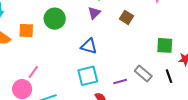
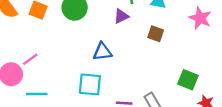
brown square: (126, 17) -> (156, 34), turned -32
blue triangle: (89, 46) -> (102, 52), turned -42

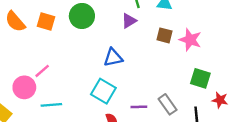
pink star: (200, 18) -> (190, 40), moved
cyan square: (90, 84) -> (103, 91), turned 30

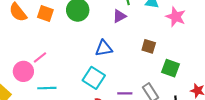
brown square: (165, 35) -> (149, 46), moved
pink star: (190, 40) -> (176, 17), moved
green square: (200, 78) -> (170, 68), moved

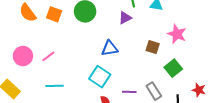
pink star: (176, 17) -> (177, 34), moved
green square: (170, 68) -> (173, 68), turned 30
pink circle: (23, 71) -> (23, 56), moved

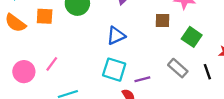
purple line: (129, 92) -> (142, 79), moved

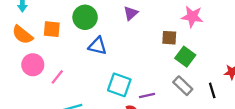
blue triangle: (116, 36) -> (98, 46), moved, turned 36
green square: (192, 37) -> (185, 57), moved
pink circle: (24, 72) -> (33, 65), moved

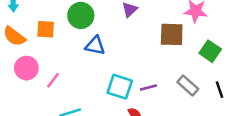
brown square: (169, 38) -> (172, 34), size x1.5
green square: (185, 57) -> (210, 51), moved
purple line: (147, 96) -> (148, 88), moved

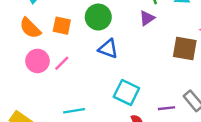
pink line: (53, 80) -> (62, 63), moved
purple line: (148, 88) -> (167, 108), moved

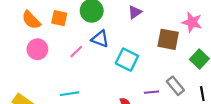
pink line: (62, 63) -> (76, 52), moved
cyan square: (126, 92) -> (127, 60), moved

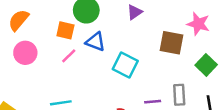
orange square: (59, 18) -> (65, 30), moved
orange semicircle: (31, 20) -> (19, 20), turned 84
gray rectangle: (175, 86) -> (179, 95), turned 36

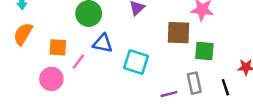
orange square: (65, 30) -> (58, 47), moved
pink circle: (25, 53) -> (51, 79), moved
green square: (206, 65) -> (204, 51), moved, turned -30

